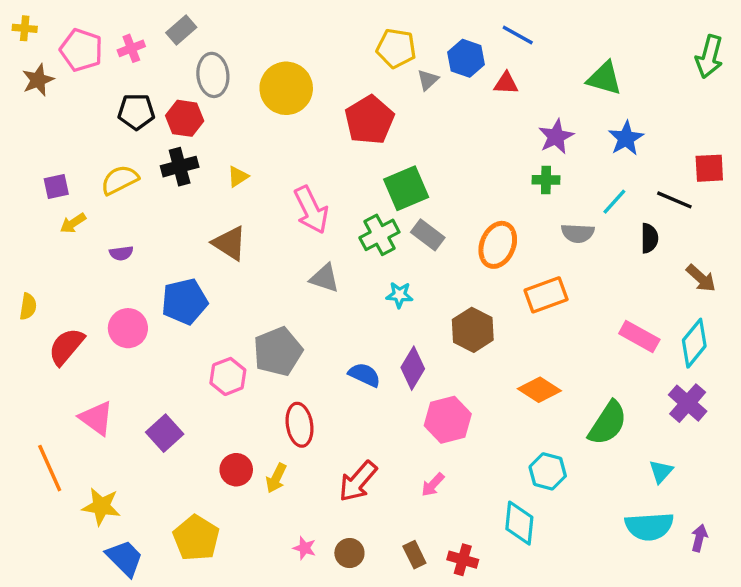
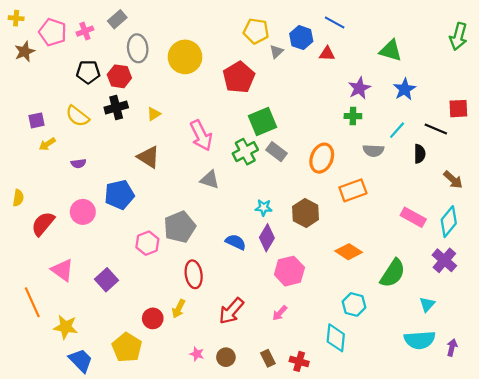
yellow semicircle: (120, 180) -> (77, 116), turned -115
cyan star: (399, 295) -> (264, 208), moved
red circle: (236, 470) -> (153, 318), moved

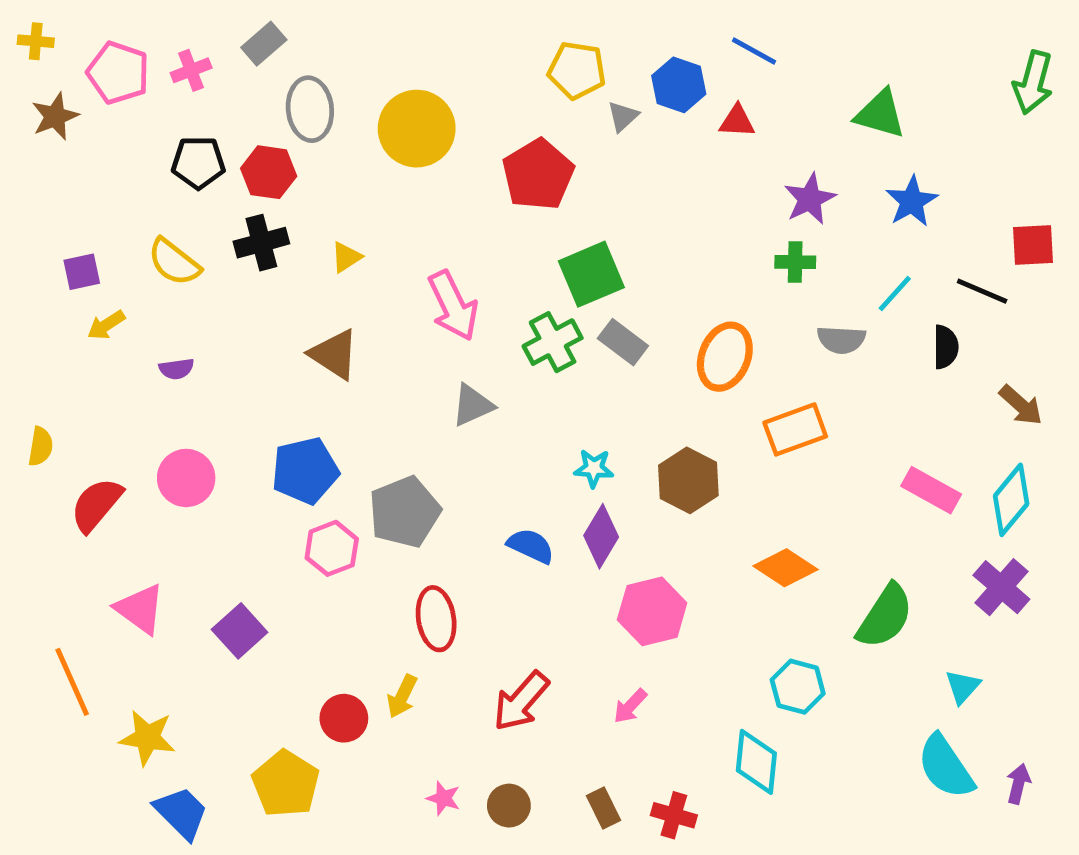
gray triangle: (210, 180) -> (472, 405), turned -42
blue pentagon: (119, 195) -> (305, 471), moved
cyan semicircle: (420, 340) -> (946, 767), turned 60

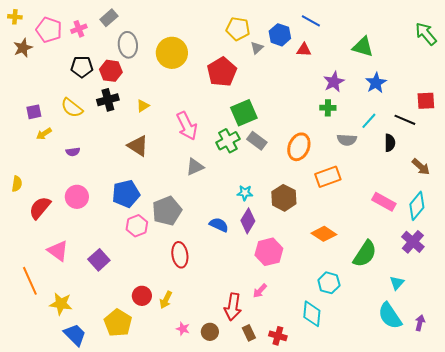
green arrow: (1033, 82) -> (426, 34), turned 125
yellow arrow: (402, 696) -> (166, 300), moved
red arrow: (521, 701) -> (233, 307), moved, turned -32

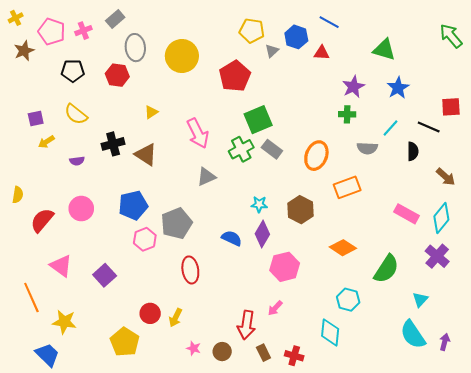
yellow cross: (15, 17) -> (16, 18), turned -32
black pentagon: (82, 67) -> (73, 71), moved
black cross: (108, 100) -> (113, 144), moved
blue trapezoid: (75, 335) -> (47, 355), moved

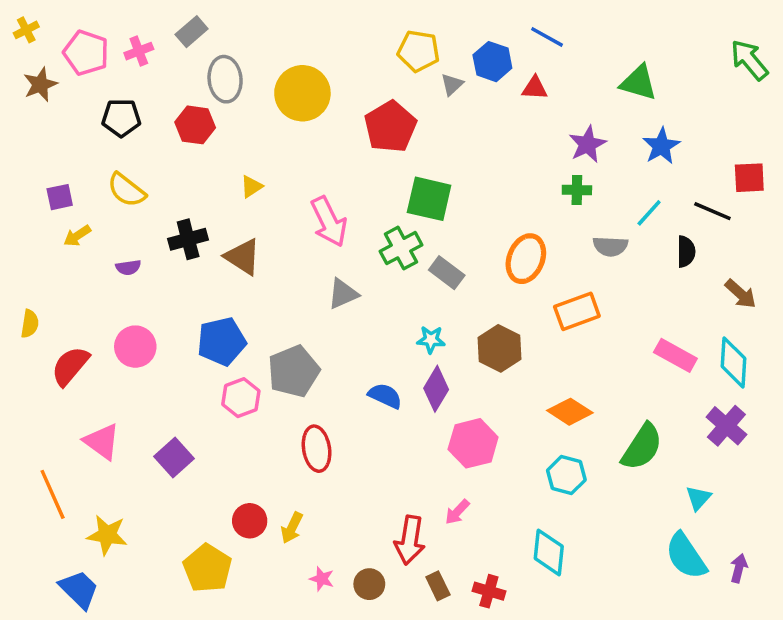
green square: (258, 120) -> (429, 199), turned 36
gray rectangle: (272, 149) -> (447, 273), moved
cyan diamond: (441, 218) -> (733, 362), turned -36
cyan hexagon: (348, 300) -> (566, 475), moved

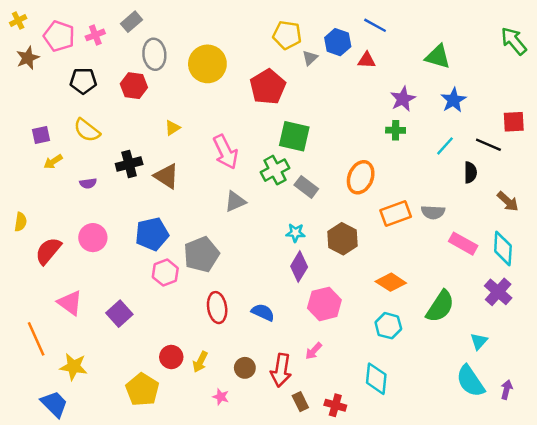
gray semicircle: (610, 246) -> (433, 212), moved
blue semicircle: (385, 396) -> (263, 312), moved
brown circle: (369, 584) -> (245, 368), moved

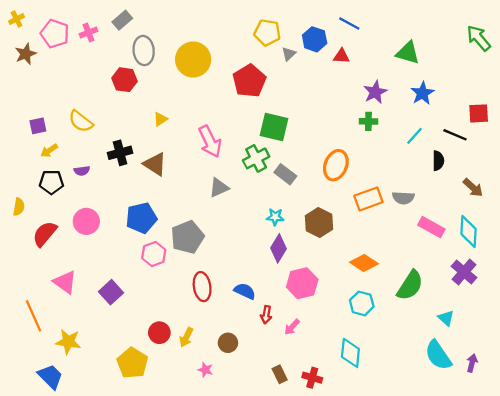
black pentagon: (83, 81) -> (51, 182), moved
cyan triangle: (479, 341) -> (446, 318), turned -30
red arrow: (281, 370) -> (266, 315), moved, size x0.6

